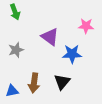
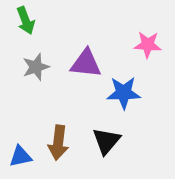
purple triangle: (50, 37) -> (86, 64), turned -30
gray star: (16, 50) -> (36, 67), moved

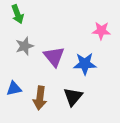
purple triangle: (86, 64) -> (54, 57), moved, turned 45
blue triangle: (20, 156) -> (14, 89), moved

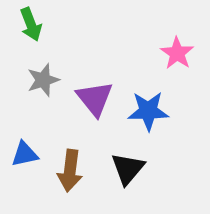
pink star: (101, 31) -> (177, 53), turned 30

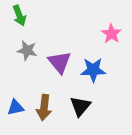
gray star: (43, 80) -> (27, 51), turned 30
blue triangle: (25, 154) -> (15, 108), moved

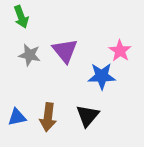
pink star: (111, 34) -> (120, 51), moved
purple triangle: (60, 62) -> (65, 51), moved

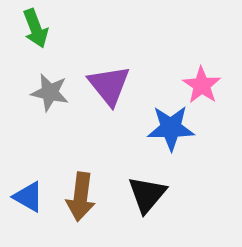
blue triangle: (17, 117) -> (28, 197), turned 42

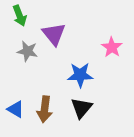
purple triangle: (109, 85) -> (54, 34), moved
blue star: (171, 128) -> (80, 75), moved

